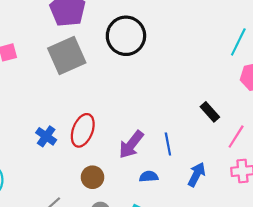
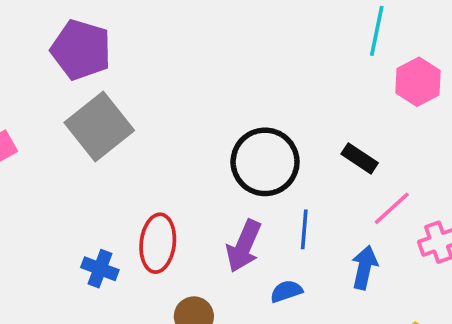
black circle: (126, 36) -> (265, 162), moved
pink line: (236, 137) -> (392, 208), moved, turned 30
blue line: (168, 144) -> (304, 229), turned 30

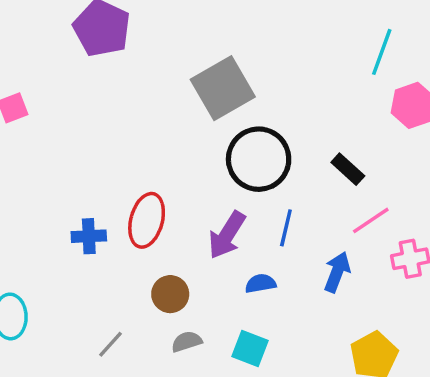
gray square: (99, 126) -> (223, 88), moved
blue cross: (100, 269) -> (89, 236), turned -32

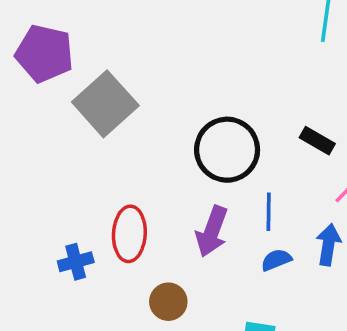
gray square: (223, 88) -> (105, 104), moved
blue semicircle: (260, 283) -> (276, 260), moved

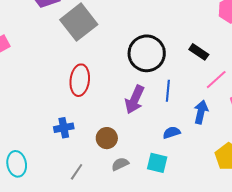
red ellipse: (129, 234) -> (80, 80), moved
blue semicircle: (276, 260) -> (172, 133), moved
blue cross: (76, 262) -> (64, 128), moved

